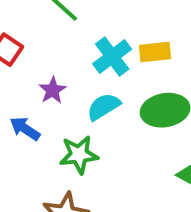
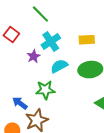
cyan cross: (112, 56) -> (51, 41), moved
blue arrow: (25, 129) -> (20, 103), moved

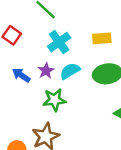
purple star: (34, 56) -> (46, 71), moved
blue arrow: (20, 103) -> (21, 75), moved

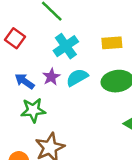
green star: (54, 100) -> (33, 110), moved

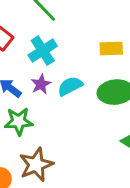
cyan cross: (66, 46) -> (43, 51), moved

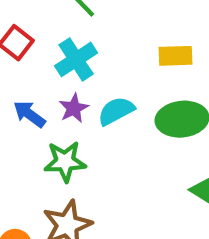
green star: (19, 121) -> (65, 161), moved

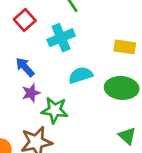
purple star: (74, 108) -> (31, 93), moved
green star: (65, 161) -> (55, 110), moved

